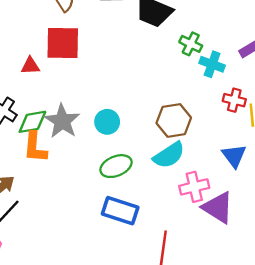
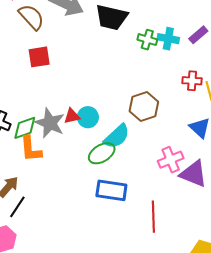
red square: (63, 43) -> (39, 57), size x0.7
cyan cross: (212, 64) -> (168, 39), moved
red triangle: (30, 66) -> (72, 116), moved
cyan semicircle: (169, 155) -> (117, 136), moved

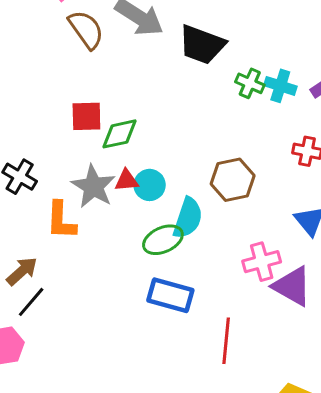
red square: (39, 57) -> (86, 116), moved
green diamond: (25, 128) -> (119, 134), moved
cyan semicircle: (117, 136) -> (188, 218), turned -36

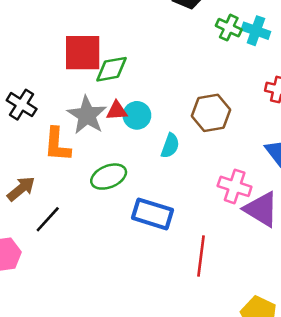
red square: (86, 116) -> (83, 53), size x1.4
cyan semicircle: (188, 218) -> (170, 146), size x0.7
green ellipse: (163, 240) -> (109, 177), moved
pink cross: (262, 262) -> (235, 186), turned 32
black line: (31, 302) -> (48, 219), moved

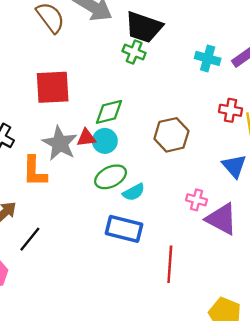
green cross: (229, 28) -> (134, 52), moved
green diamond: (112, 69) -> (109, 112), moved
cyan semicircle: (170, 146) -> (134, 192), moved, turned 45
green ellipse: (109, 177) -> (111, 177), moved
pink cross: (235, 186) -> (197, 200), size x0.7

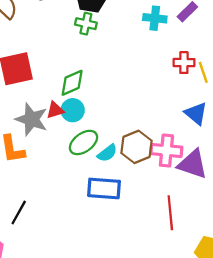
brown hexagon: (171, 135) -> (137, 147), moved
pink cross: (197, 200) -> (166, 150), size x1.6
red line: (170, 264) -> (170, 213), moved

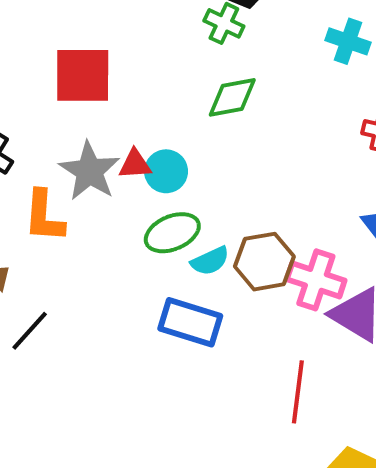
green diamond: (72, 83) -> (232, 97), moved

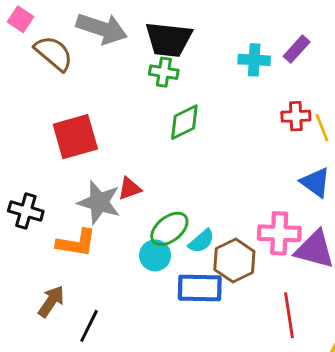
cyan circle: (166, 171) -> (155, 255), moved
orange L-shape: (44, 216) -> (76, 243), turned -69
brown hexagon: (264, 262) -> (234, 261), moved

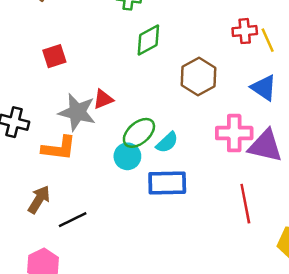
red square: (75, 137) -> (54, 56), size x0.6
brown hexagon: (234, 261) -> (199, 76), moved
black line: (89, 326) -> (73, 220), turned 40

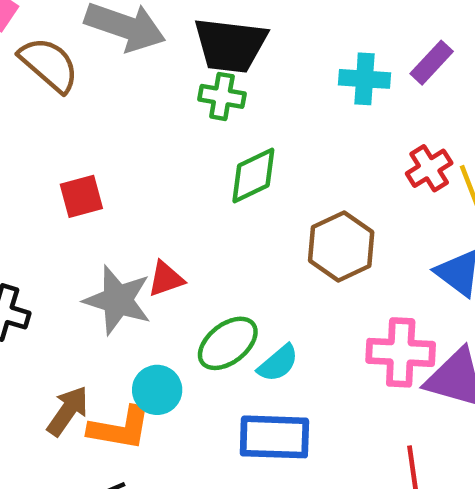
red cross: (245, 31) -> (429, 168), turned -30
orange L-shape: (59, 148) -> (120, 428), moved
cyan circle: (127, 156) -> (157, 390), moved
brown arrow: (39, 200) -> (68, 411), moved

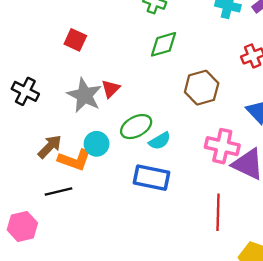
red square: (81, 196) -> (75, 40), turned 30
red triangle: (166, 279) -> (111, 89), turned -36

